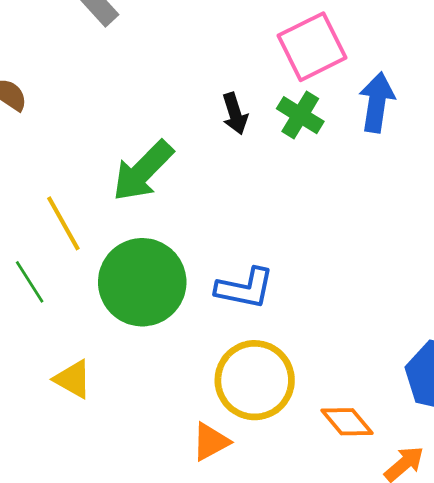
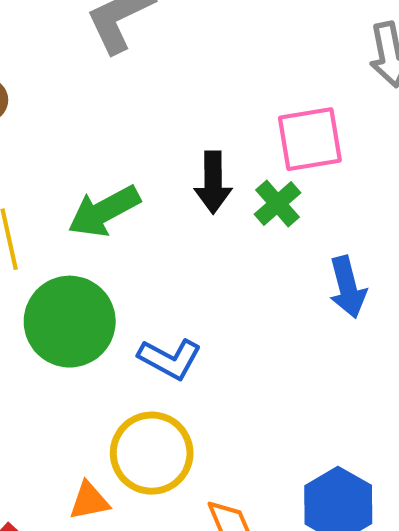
blue arrow: (377, 102) -> (348, 287), moved, turned 140
black arrow: (235, 114) -> (213, 182), size x1.4

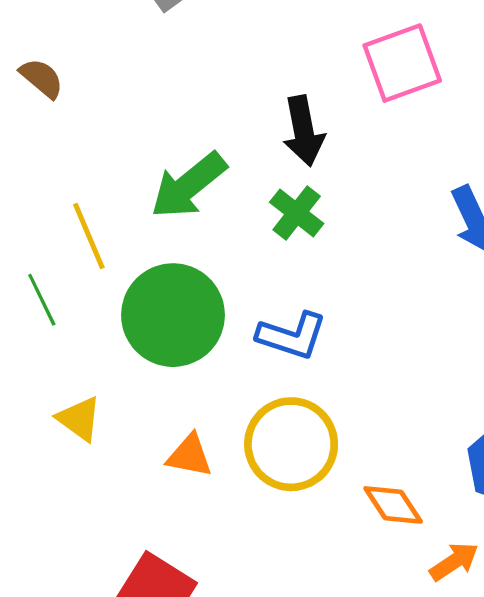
green cross: (277, 204) -> (297, 213), moved
orange triangle: (89, 501) -> (190, 456), moved, turned 33

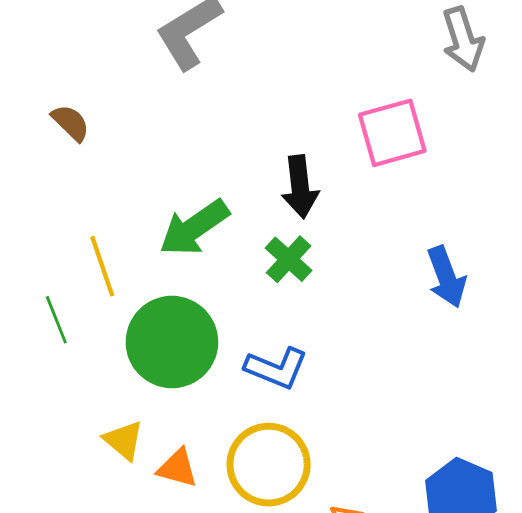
yellow triangle: (79, 419) -> (124, 440), moved

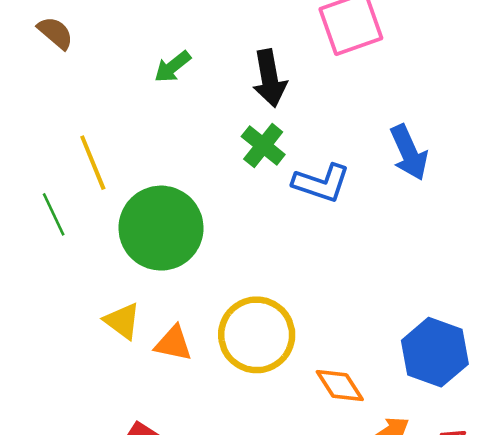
green arrow: (194, 228) -> (173, 67), moved, size x0.6
blue L-shape: (276, 368) -> (321, 183), moved

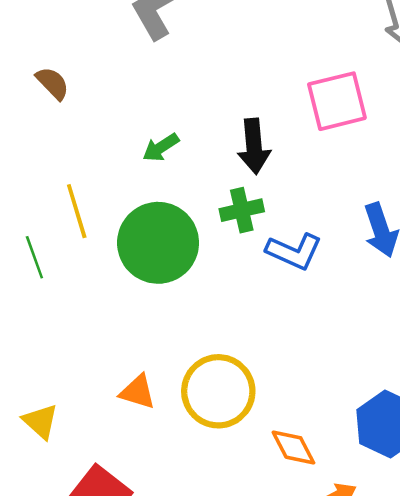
green arrow: (173, 67) -> (161, 147), moved
green cross: (263, 145) -> (242, 210), turned 33
green circle: (161, 228) -> (158, 243), moved
yellow triangle: (122, 321) -> (40, 421), moved

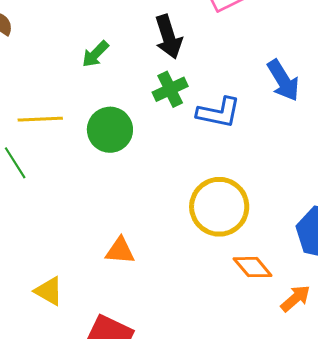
yellow line: (77, 211) -> (40, 119), turned -63
green circle: (158, 243) -> (110, 130), size x0.7
yellow circle: (218, 391) -> (219, 207), moved

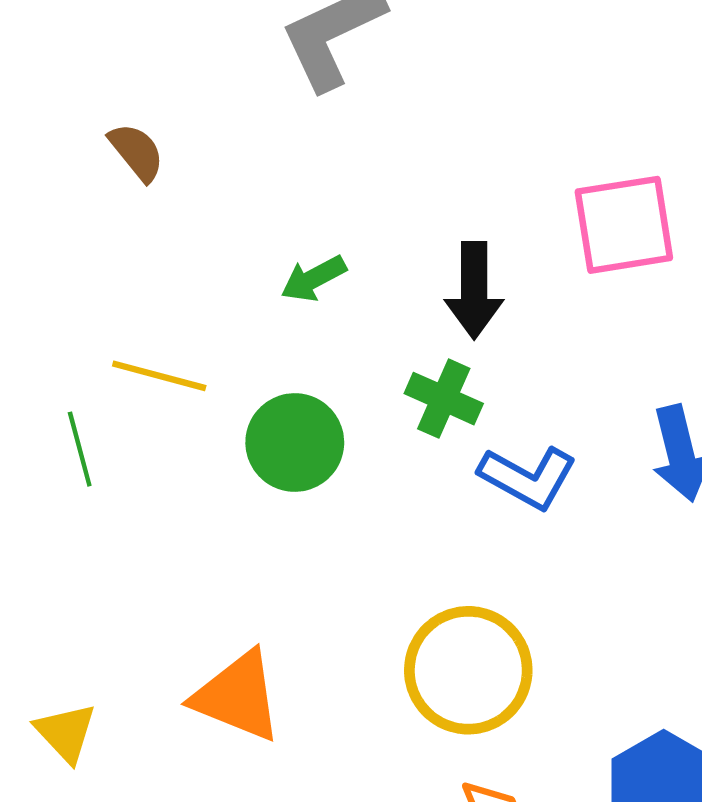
green cross: (170, 89) -> (444, 399), turned 32
orange triangle: (120, 251) -> (237, 696), size x1.5

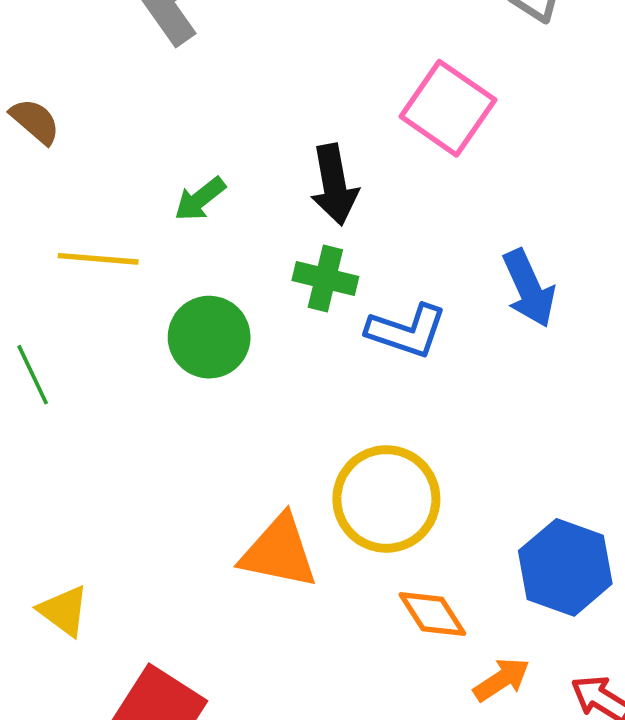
pink square: (624, 225) -> (448, 108), turned -36
yellow line: (159, 376) -> (98, 259), moved
orange triangle: (237, 696) -> (279, 552), moved

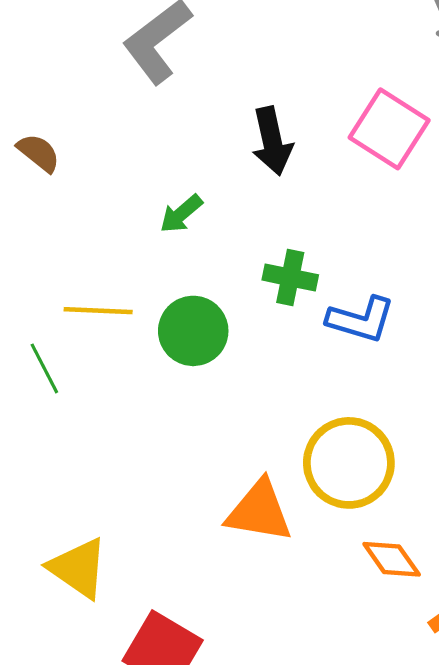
black arrow: (334, 185) -> (272, 141), moved
yellow line: (98, 259) -> (98, 311), moved
yellow triangle: (64, 611) -> (78, 568), size x1.4

